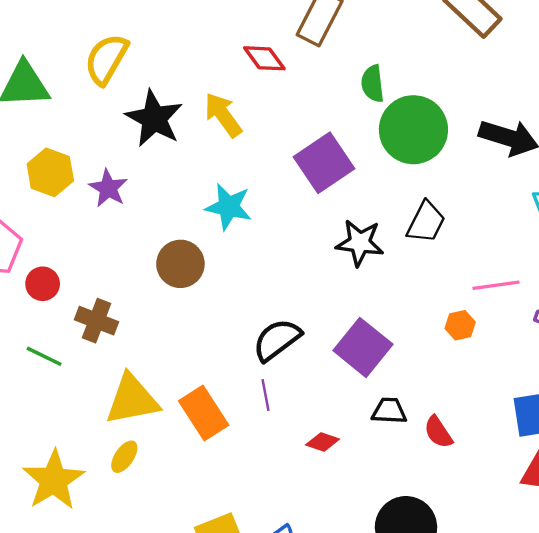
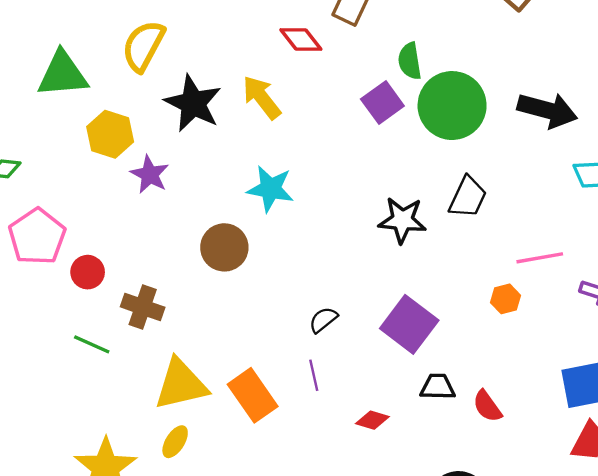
purple square: (324, 163) -> (382, 102), moved, size x0.7
yellow hexagon: (50, 172) -> (110, 134), moved
black semicircle: (277, 340) -> (323, 320), size x0.6

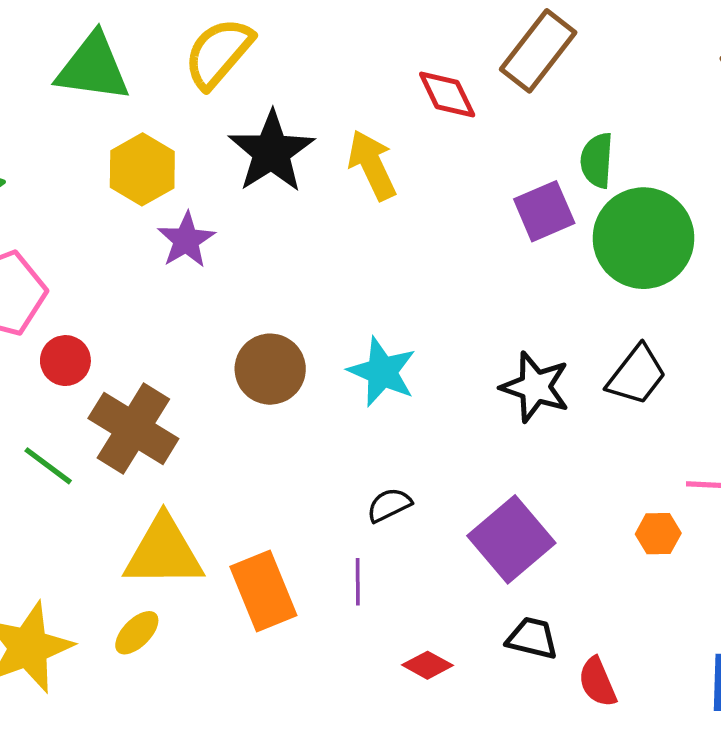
cyan star: (270, 189) -> (382, 372), moved
brown cross: (143, 307) -> (133, 428), size x1.4

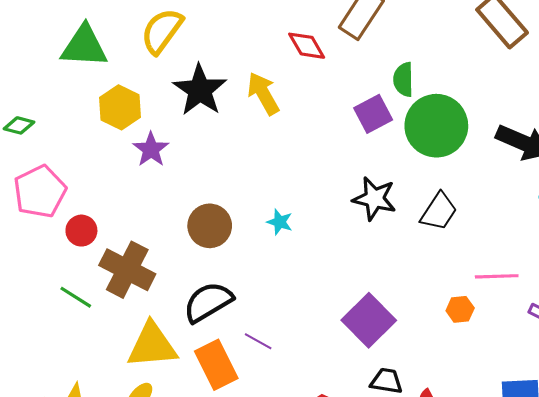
cyan star: (382, 372) -> (280, 222), size x0.6
black star: (535, 387) -> (374, 199), moved
black semicircle: (389, 505) -> (208, 302), moved, size x1.8
purple line: (358, 582) -> (258, 341), moved, turned -56

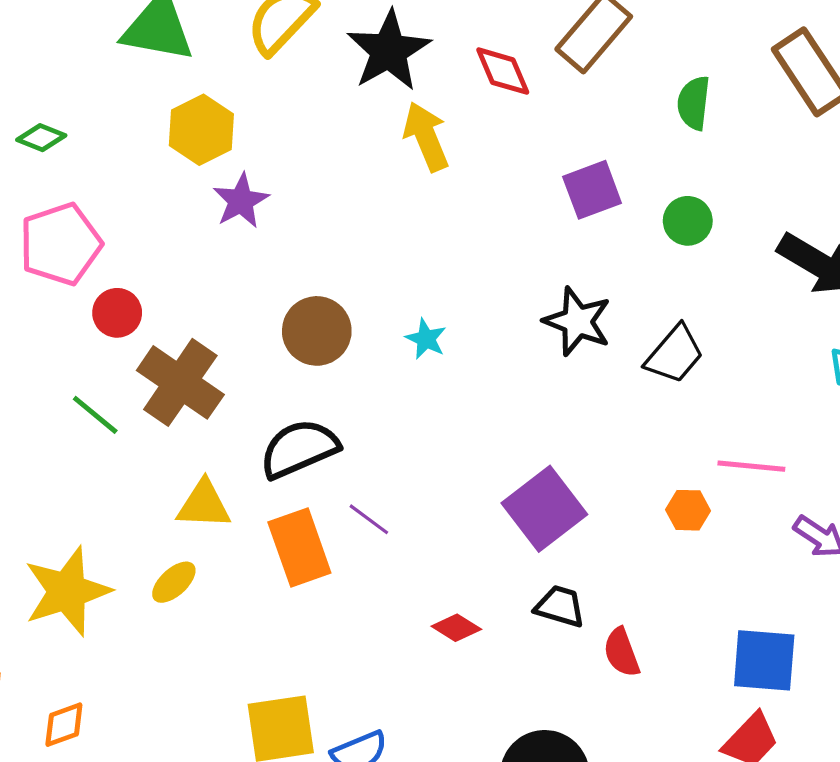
green semicircle: (403, 79) -> (694, 103), moved
black star: (200, 90) -> (389, 51), moved
green circle: (436, 126) -> (688, 221), size x0.5
yellow triangle: (152, 345) -> (204, 505), size x0.7

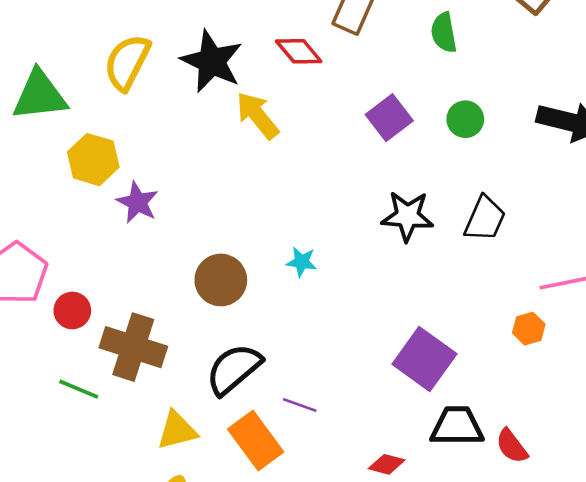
black trapezoid: (560, 606) -> (457, 426), size x1.4

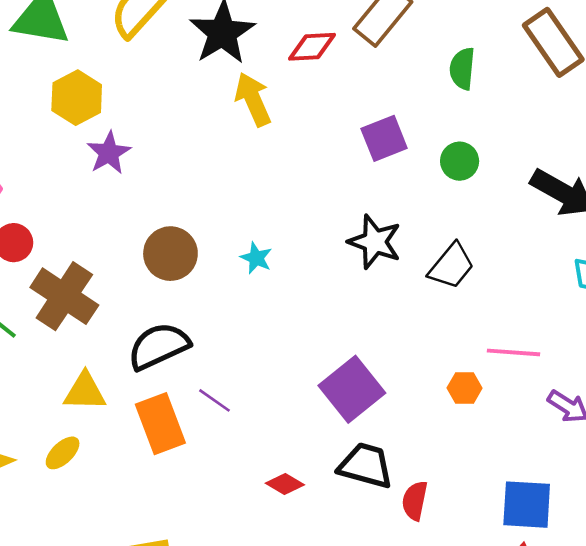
red diamond: (299, 51) -> (312, 47), turned -69
red semicircle: (512, 446) -> (415, 501), turned 33

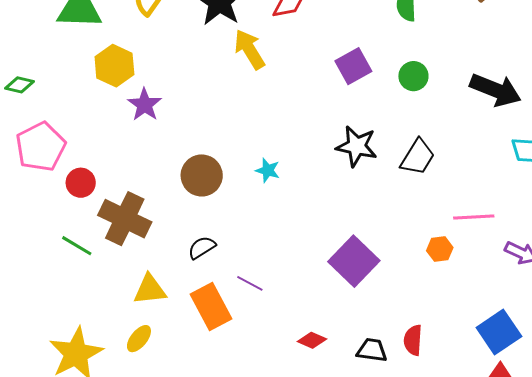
black semicircle: (159, 346) -> (202, 247), size x0.6
black trapezoid: (366, 466) -> (372, 350), moved, size x0.7
blue square: (527, 505) -> (499, 332), turned -30

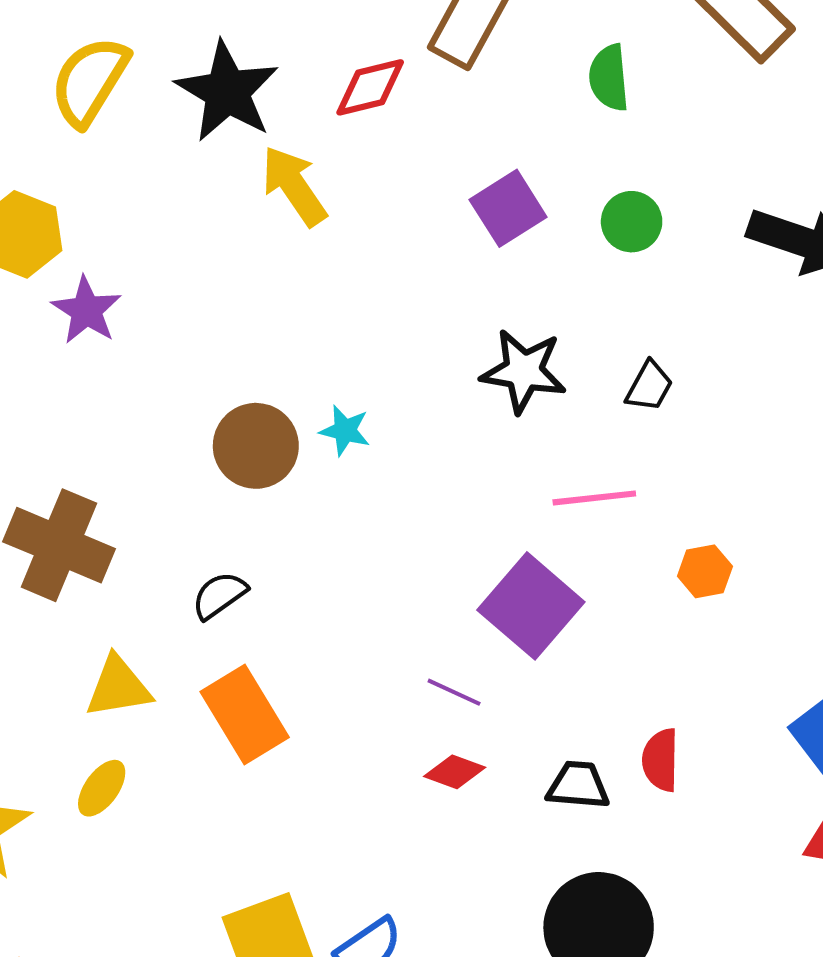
black trapezoid: (418, 157) -> (649, 386), size x0.7
brown circle: (202, 175) -> (256, 446), moved
pink line: (474, 217) -> (594, 498), moved
purple line: (250, 283) -> (454, 692), moved

